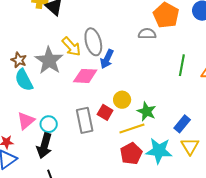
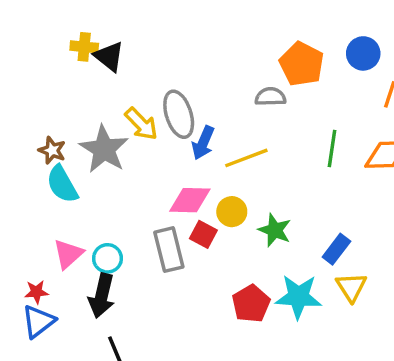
pink diamond: (85, 76) -> (190, 200), moved
yellow line: (132, 128) -> (246, 158), moved

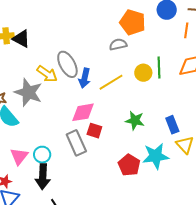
yellow circle: (232, 212) -> (143, 73), moved
blue rectangle: (336, 249) -> (172, 125), turned -48

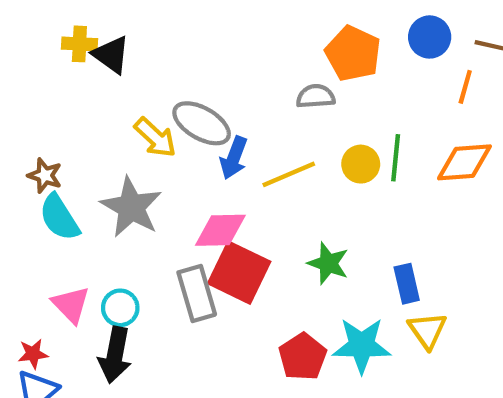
gray ellipse: (67, 64) -> (202, 123), turned -40
gray star: (28, 92) -> (131, 207), moved
red square: (94, 131) -> (239, 273), size x1.8
pink triangle: (19, 156) -> (71, 305), turned -30

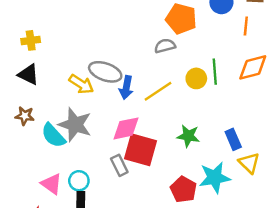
black triangle: (111, 55) -> (28, 74), moved
cyan semicircle: (59, 217) -> (53, 135), moved
gray rectangle: (197, 293) -> (119, 165), size x0.7

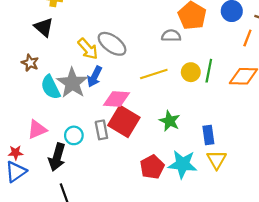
blue arrow: (126, 88) -> (95, 77), moved
cyan circle: (79, 181) -> (74, 135), moved
pink triangle: (52, 184) -> (37, 129), turned 45

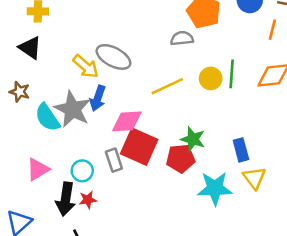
red star: (16, 153) -> (88, 200), moved
red pentagon: (152, 167) -> (181, 158), moved, turned 30

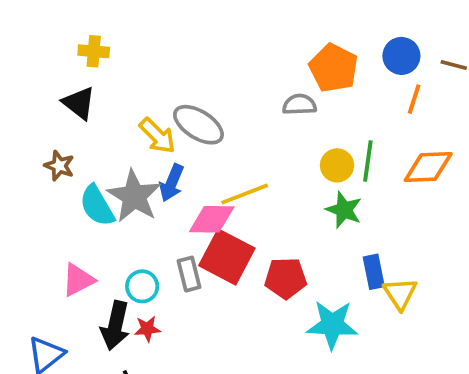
orange line: (272, 30) -> (414, 99), moved
yellow line: (167, 86) -> (245, 194), moved
green star: (193, 139) -> (344, 210), moved
yellow triangle: (254, 178) -> (400, 294), moved

